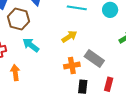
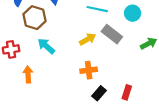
gray rectangle: (94, 58) -> (112, 34), moved
black rectangle: (83, 87) -> (99, 93), turned 32

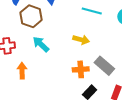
gray rectangle: (112, 34) -> (104, 66), moved
yellow arrow: (88, 39) -> (81, 40), turned 42

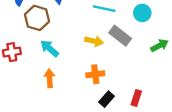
gray rectangle: (104, 66) -> (120, 36), moved
orange arrow: (22, 71) -> (49, 78), moved

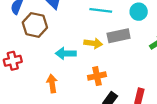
gray rectangle: (120, 36) -> (119, 36), turned -45
cyan arrow: (50, 48) -> (66, 53), moved, turned -36

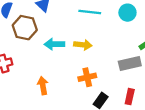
gray rectangle: (119, 36) -> (130, 64), moved
cyan arrow: (66, 53) -> (54, 44), moved

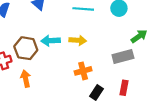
brown hexagon: (25, 28) -> (26, 48), moved
orange arrow: (43, 86) -> (26, 79), moved

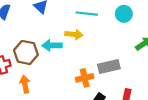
yellow arrow: (78, 40) -> (74, 34), moved
gray rectangle: (123, 56) -> (109, 67), moved

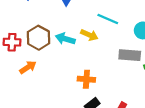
gray rectangle: (109, 67) -> (130, 55), moved
orange arrow: (25, 84) -> (28, 67), turned 49

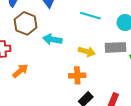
yellow arrow: (89, 35) -> (87, 52), moved
brown hexagon: (39, 38) -> (26, 23), moved

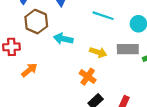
orange cross: (77, 75) -> (88, 77), turned 35

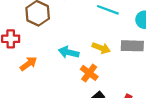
cyan arrow: (63, 39) -> (69, 52), moved

